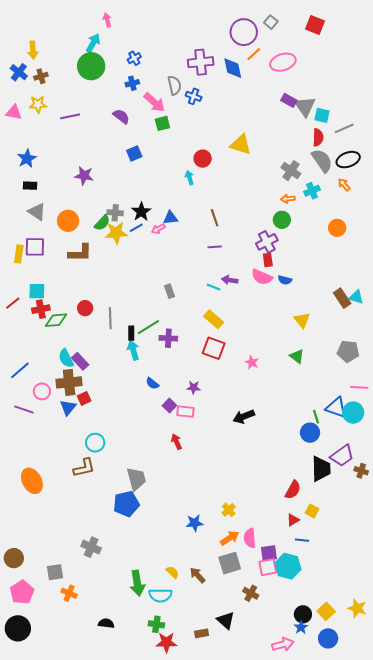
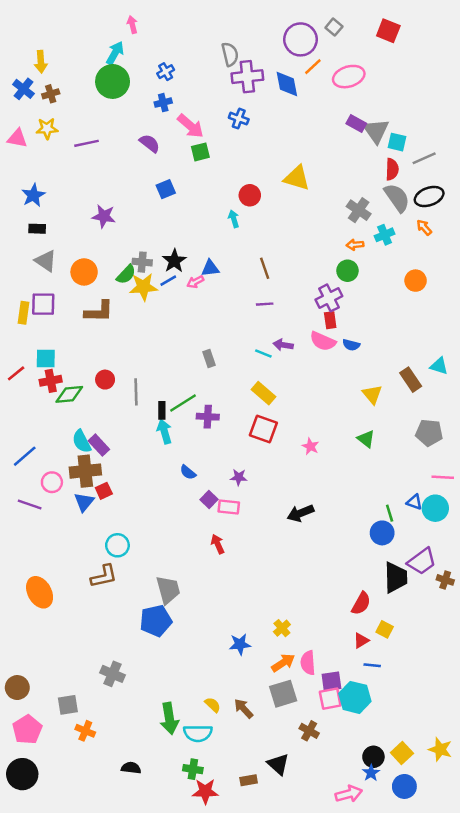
gray semicircle: (174, 85) -> (230, 54), moved
brown rectangle: (342, 298) -> (411, 380), moved
blue triangle: (336, 408) -> (414, 502), size x0.6

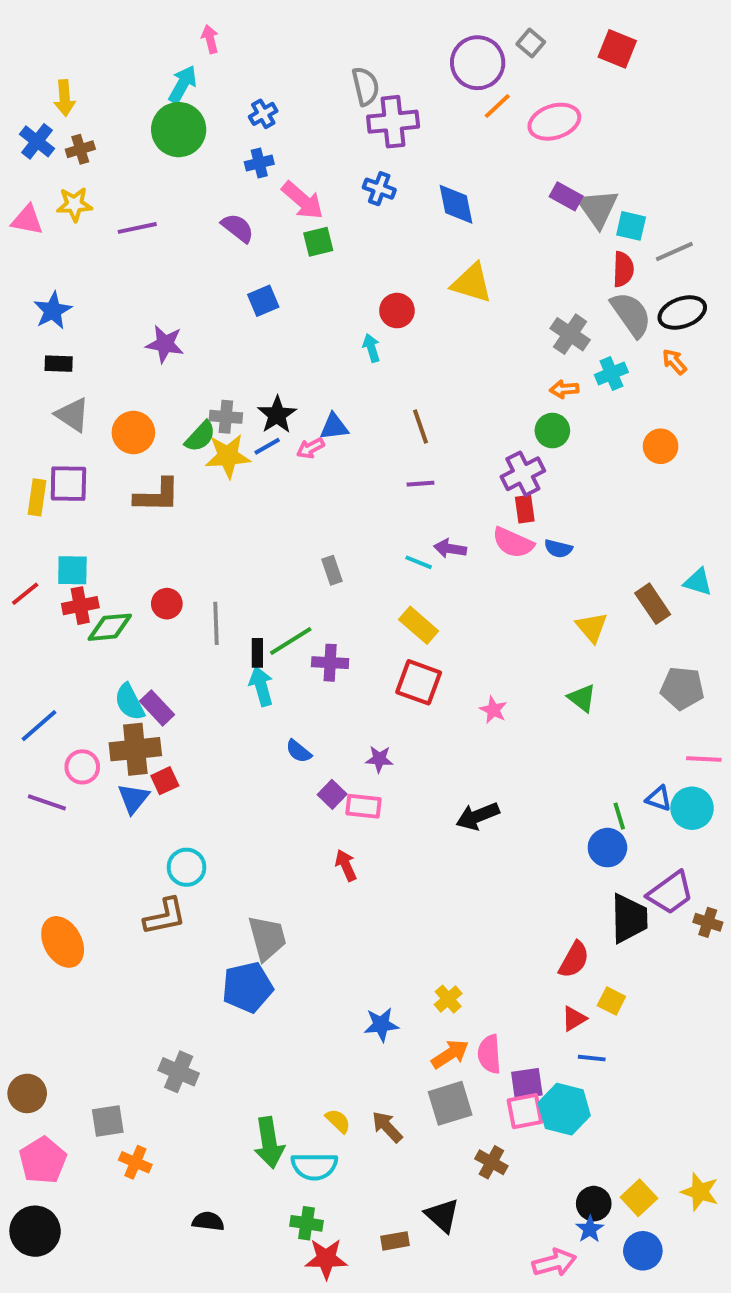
blue diamond: (287, 84) -> (456, 204), moved

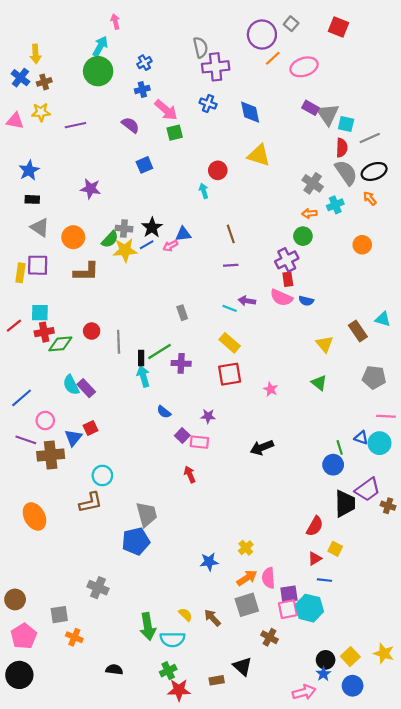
red square: (419, 682) -> (230, 374), turned -30
brown cross: (135, 749) -> (51, 455), moved
green cross: (306, 1223) -> (168, 671), turned -35

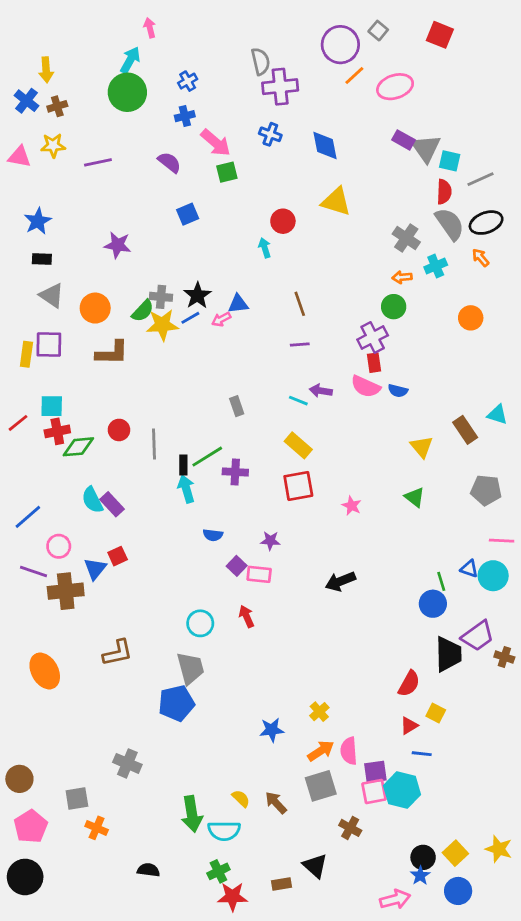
blue semicircle: (164, 412) -> (213, 535), turned -32
cyan circle: (102, 475) -> (200, 623), moved

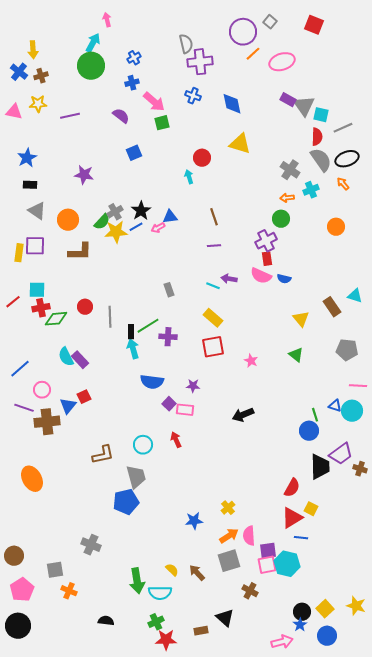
gray cross: (161, 297) -> (115, 212), turned -35
blue semicircle: (213, 535) -> (152, 382), size x1.6
brown L-shape: (118, 653) -> (103, 455), moved
red triangle: (409, 726) -> (292, 518), size x1.6

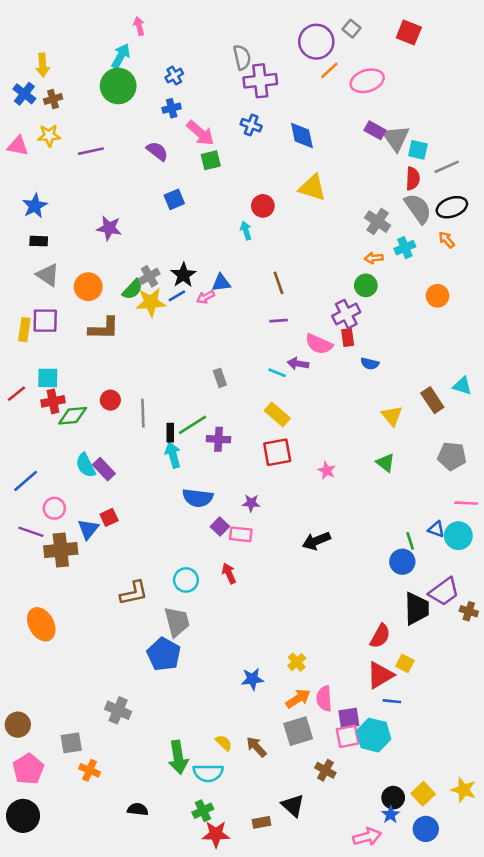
pink semicircle: (261, 276) -> (319, 344), moved
blue pentagon: (126, 502) -> (164, 654), turned -30

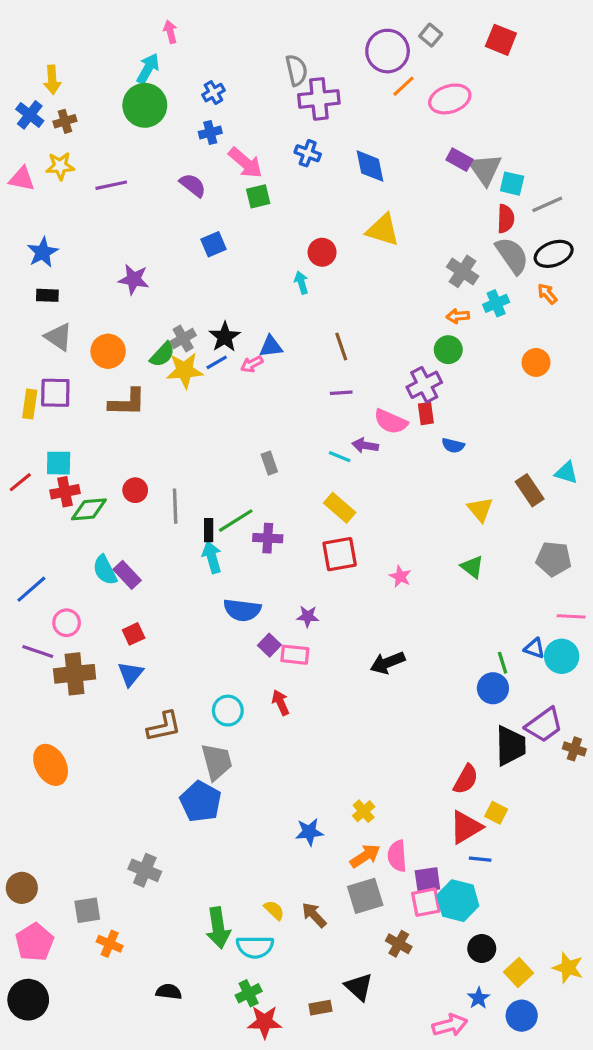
blue triangle: (88, 529) -> (130, 674), moved
black circle: (393, 798) -> (482, 949), moved

